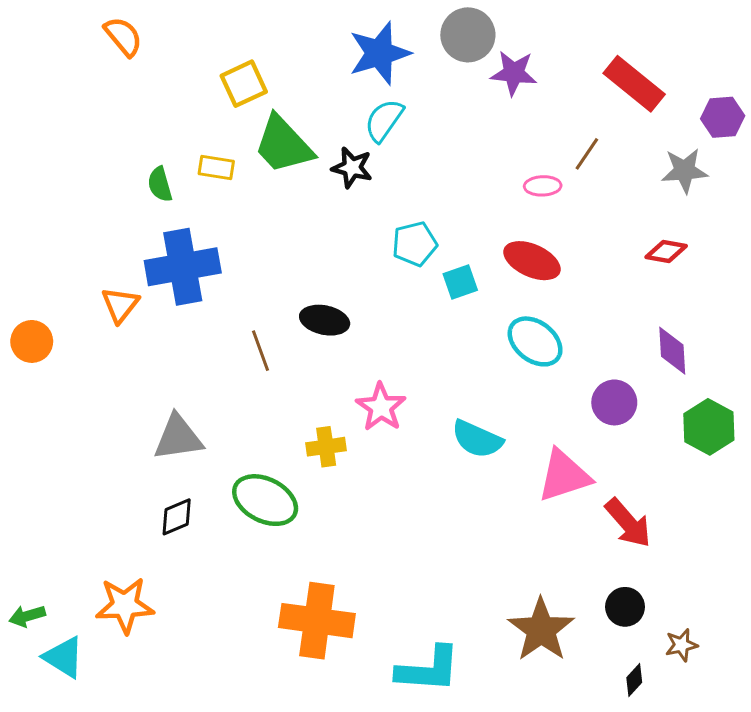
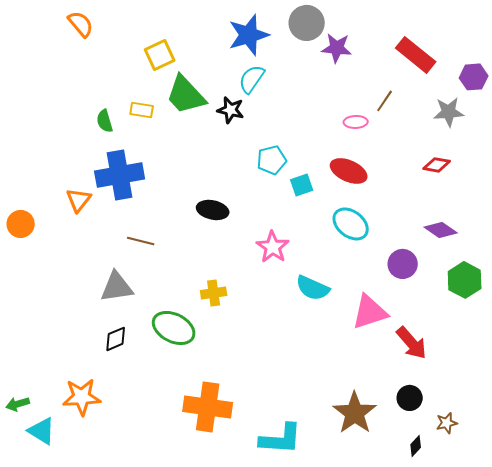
brown line: (260, 351) -> (141, 241), moved, turned -56
purple diamond: (672, 351) -> (441, 230), turned -52
pink star: (381, 407) -> (273, 247), moved

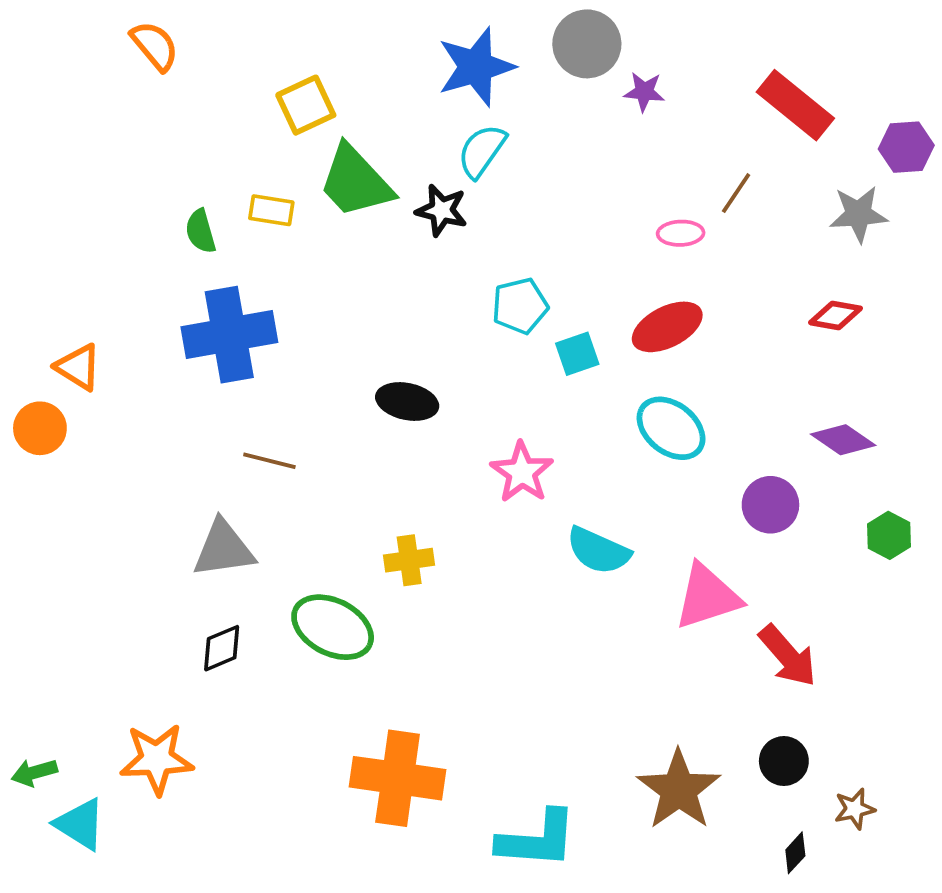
purple star: (337, 48) -> (644, 92), size x0.7
red ellipse: (349, 171) -> (667, 327), turned -51
orange triangle: (79, 200) -> (78, 367), moved, turned -36
green hexagon: (465, 280) -> (889, 535), size x0.7

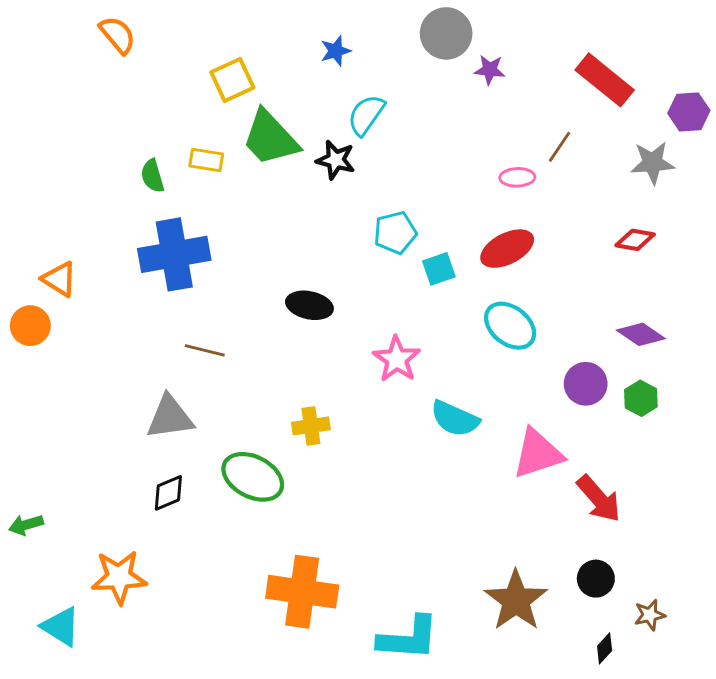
blue star: (476, 67) -> (336, 51), moved, size x0.5
green hexagon: (889, 535) -> (641, 398), moved
green arrow: (34, 772) -> (26, 525), moved

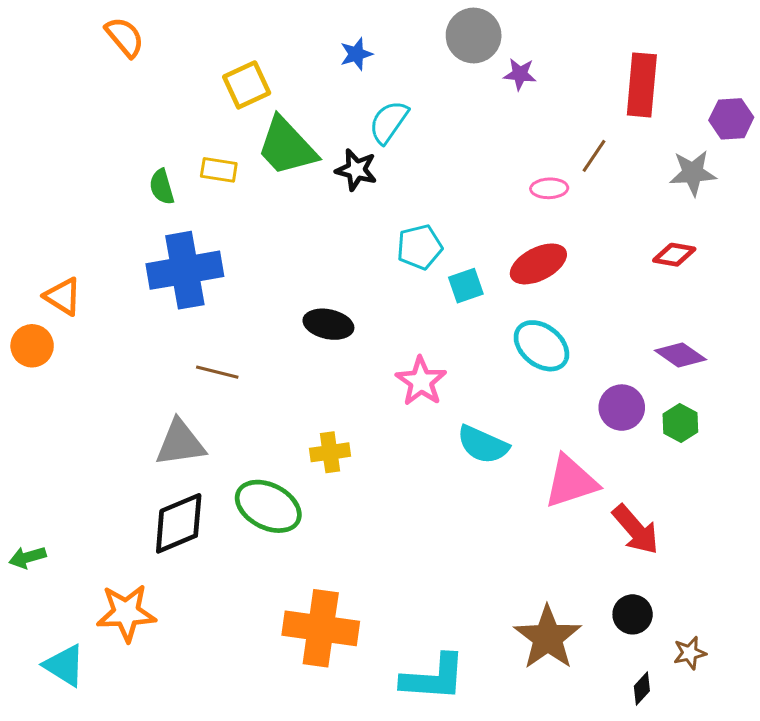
red rectangle: (605, 80) -> (642, 85), turned 56
black diamond: (168, 493) -> (179, 523), size x1.6

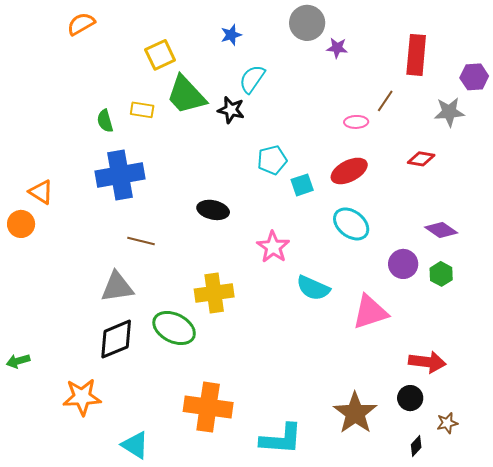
orange semicircle: (125, 37) -> (81, 24), turned -80
red diamond: (674, 255) -> (421, 159), moved
yellow cross: (330, 452) -> (214, 293), size x1.5
red arrow: (636, 529) -> (427, 362), moved, turned -42
cyan triangle: (64, 665) -> (135, 445), moved

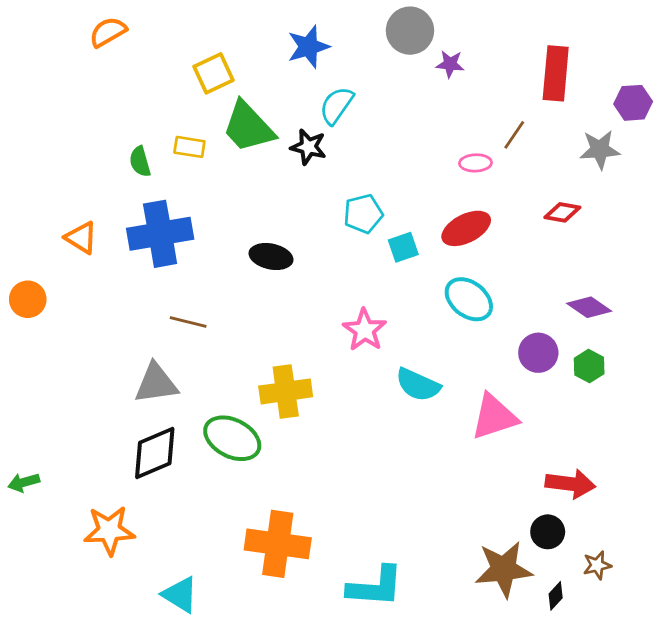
blue star: (231, 35) -> (308, 47), size x1.5
orange triangle: (41, 192) -> (81, 238), moved
black ellipse: (213, 210) -> (271, 256), moved
brown star: (355, 413) -> (504, 569), moved, turned 30

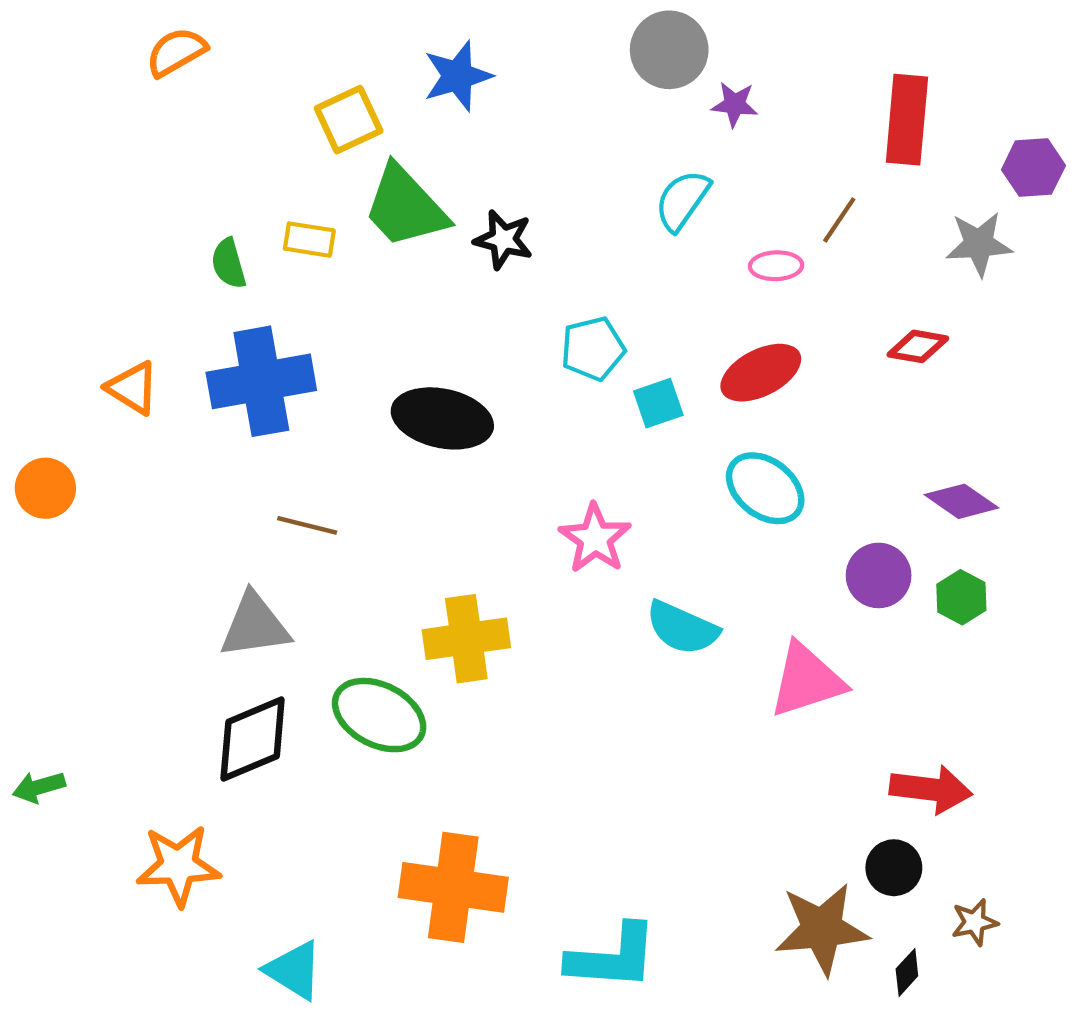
blue star: (308, 47) -> (458, 76), moved
cyan semicircle: (336, 105) -> (682, 200), moved
black ellipse: (271, 256) -> (442, 418), size x1.4

